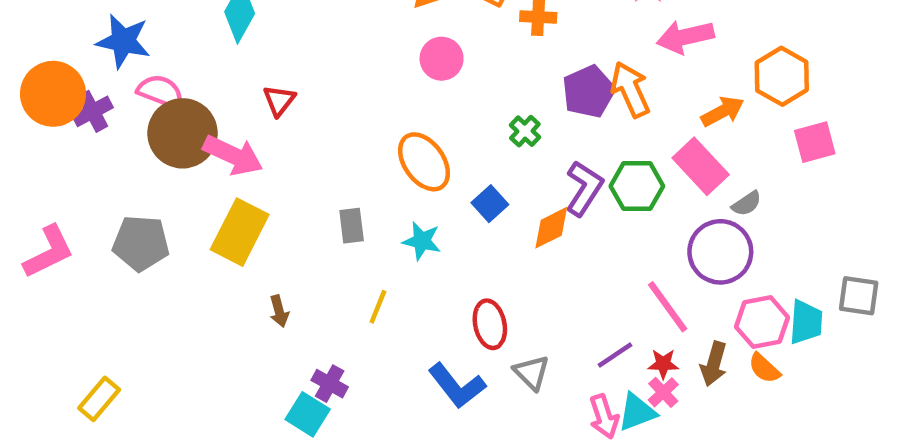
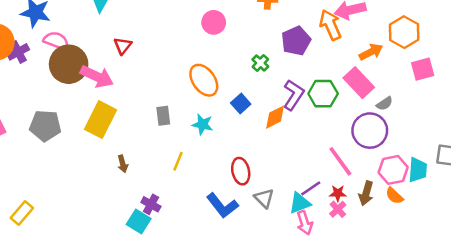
orange arrow: (630, 89) -> (330, 25), moved
cyan triangle: (637, 412) -> (300, 203), moved

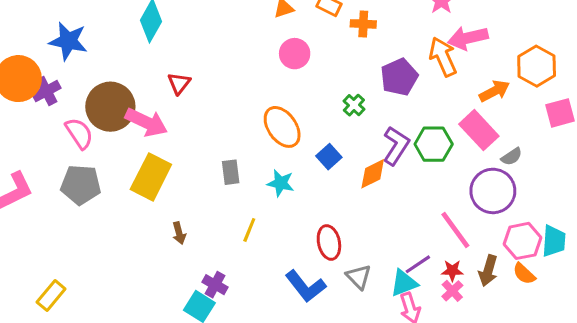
pink semicircle: (56, 41) -> (79, 133), moved, turned 35

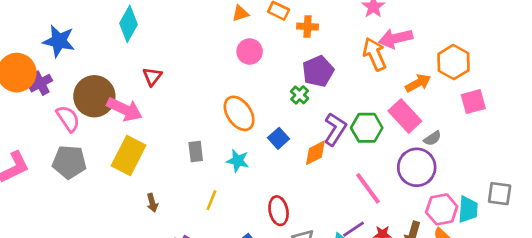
purple pentagon: (399, 77) -> (318, 71), moved
pink line: (455, 230) -> (368, 188), moved

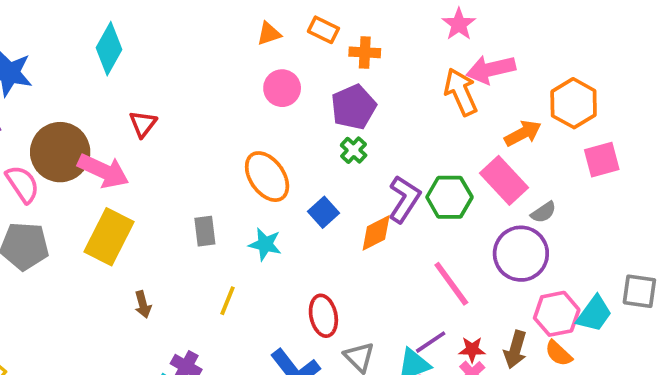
purple pentagon: (318, 71) -> (354, 107), moved
cyan trapezoid: (468, 209) -> (594, 314), turned 32

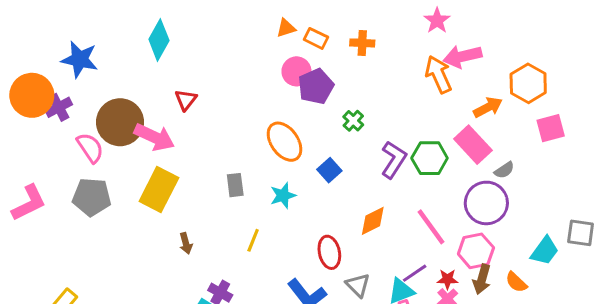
orange rectangle: (323, 30) -> (316, 38), moved
purple pentagon: (354, 107) -> (316, 86), moved
orange diamond: (376, 233) -> (373, 221), moved
cyan star: (265, 244) -> (283, 195), turned -30
pink hexagon: (557, 314) -> (476, 251), moved

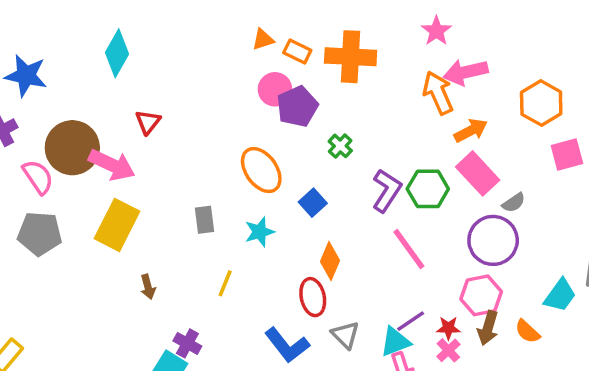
orange cross: (362, 43) -> (351, 57), size x1.8
orange arrow: (488, 107) -> (471, 131), moved
orange diamond: (373, 221) -> (330, 261), moved, turned -40
pink line: (431, 227) -> (409, 249), moved

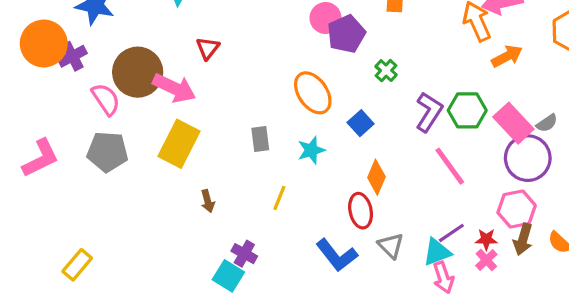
pink rectangle: (478, 173) -> (513, 123), moved

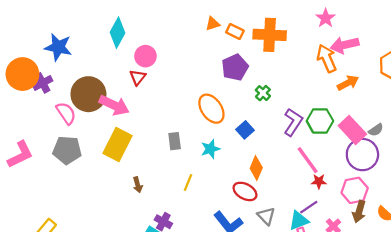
pink circle: (326, 18) -> (145, 56), moved
red ellipse: (361, 211) -> (245, 191), turned -50
red star: (486, 239) -> (319, 181), moved

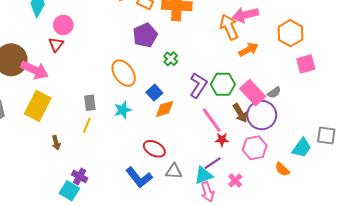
orange diamond: (256, 168) -> (165, 109), moved, turned 50
yellow line: (188, 183) -> (87, 125), moved
brown arrow: (359, 212) -> (240, 113), moved, turned -48
gray triangle: (266, 216) -> (174, 171), turned -42

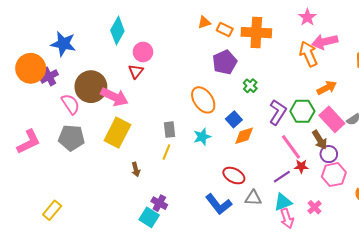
orange arrow: (248, 50) -> (327, 88), moved
purple circle: (262, 115) -> (329, 154), moved, size x0.6
purple line: (213, 163) -> (282, 177), moved

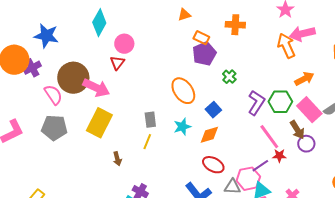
orange rectangle: (225, 29) -> (201, 38), moved
orange cross: (256, 33) -> (235, 25), size x0.7
orange diamond: (244, 136) -> (209, 135), moved
pink hexagon: (334, 175) -> (248, 179), moved

